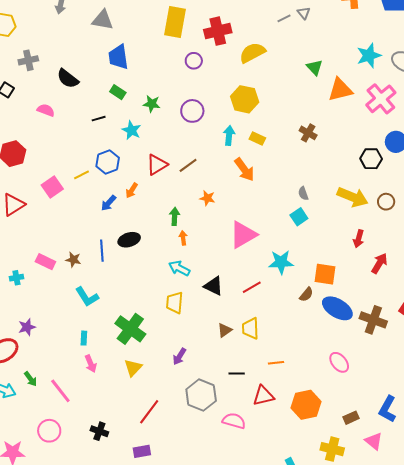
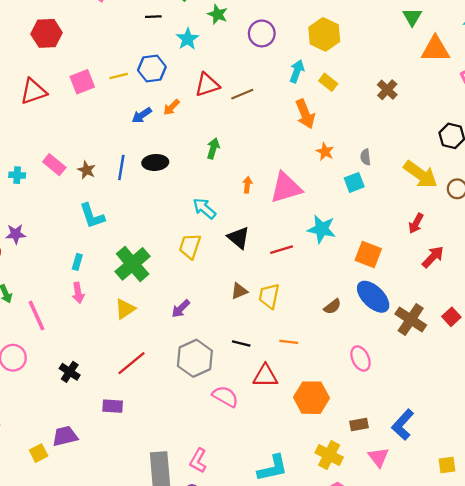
orange star: (207, 198) -> (325, 152), moved
orange arrow: (183, 238) -> (247, 185), moved
brown semicircle: (306, 294) -> (332, 307), moved

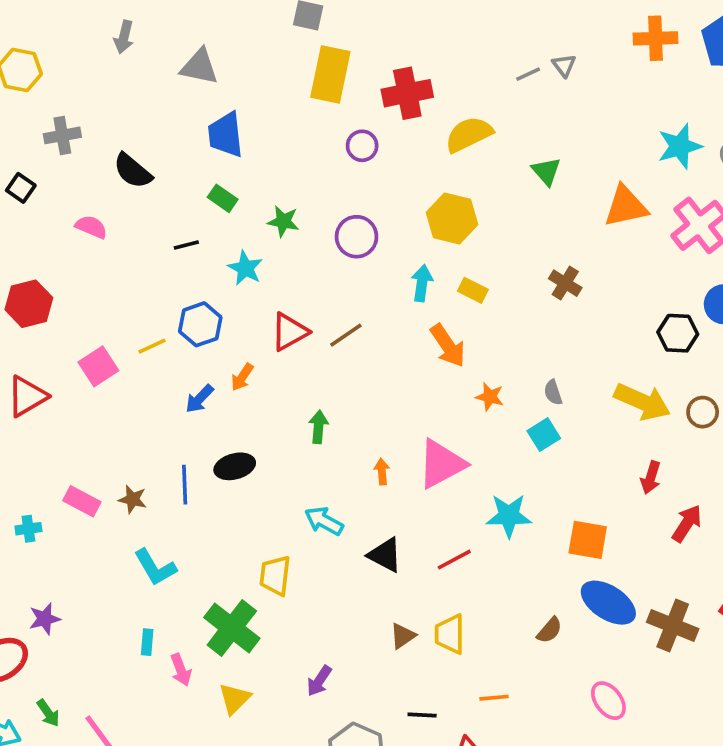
green triangle: (412, 17) -> (546, 171), moved
yellow trapezoid: (190, 246) -> (275, 575), moved
pink arrow: (78, 293) -> (181, 670), moved

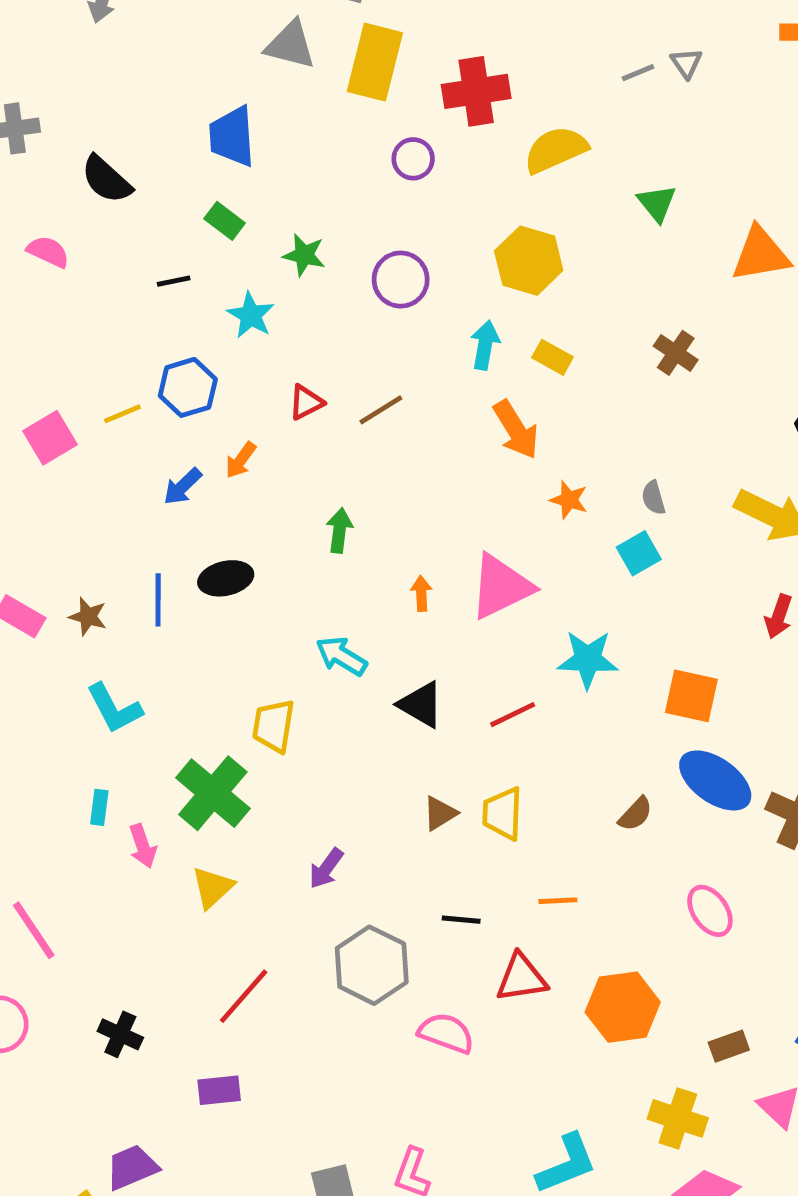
gray triangle: (199, 67) -> (290, 45), moved
red triangle: (289, 332) -> (306, 402), size x0.7

